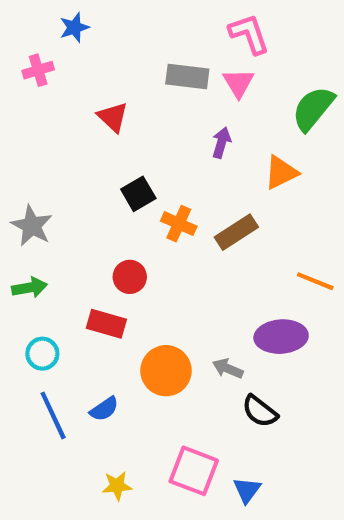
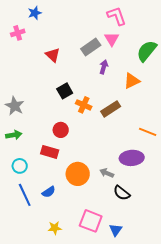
gray rectangle: (187, 77) -> (91, 47), moved, turned -42

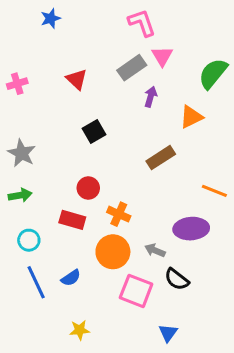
pink L-shape: (117, 16) -> (142, 23), moved
pink cross: (18, 33) -> (17, 84), moved
orange cross: (84, 105) -> (119, 214), moved
pink square: (91, 221) -> (136, 291), moved

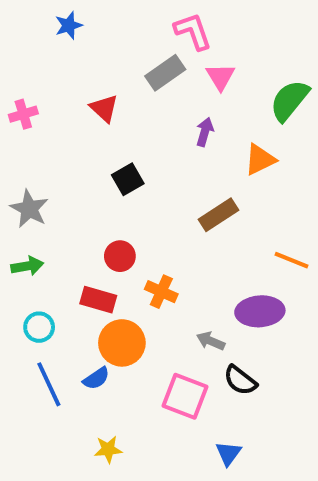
gray rectangle: (132, 68) -> (165, 73), moved
orange circle: (113, 252) -> (122, 343), moved

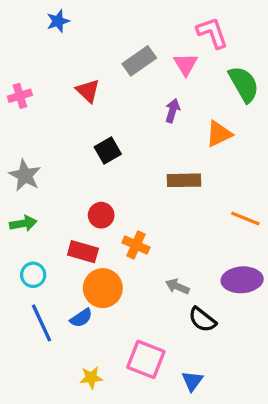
pink L-shape: (193, 31) -> (212, 33), moved
green semicircle: (289, 100) -> (244, 84), turned 111
brown rectangle: (219, 215) -> (184, 180), turned 32
purple ellipse: (260, 311) -> (242, 280), moved
pink square: (185, 396) -> (146, 359), moved

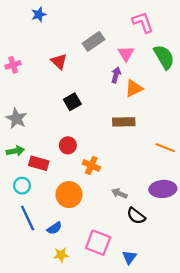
pink triangle: (186, 64) -> (126, 54), moved
orange triangle: (219, 134) -> (134, 88), moved
red rectangle: (83, 252) -> (39, 163), moved
blue semicircle: (81, 318) -> (54, 228), moved

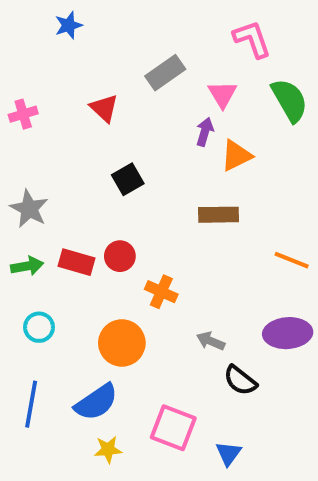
red rectangle: (39, 163) -> (76, 262), moved
blue line: (28, 218) -> (31, 404), moved, turned 35
blue semicircle: (54, 228) -> (96, 402), size x1.6

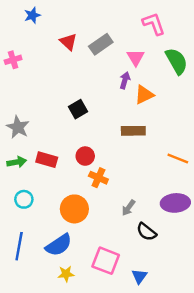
blue star: (69, 25) -> (32, 15), moved
red triangle: (104, 108) -> (68, 42), moved
pink cross: (23, 114) -> (13, 60), moved
red circle: (120, 256) -> (85, 156), moved
gray arrow: (211, 341) -> (128, 208), turned -77

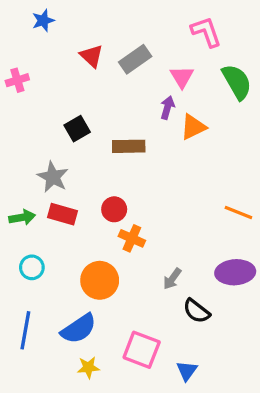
black square: (78, 109) -> (77, 129), moved
gray star: (18, 127) -> (53, 177), moved
brown rectangle: (133, 131) -> (129, 146), moved

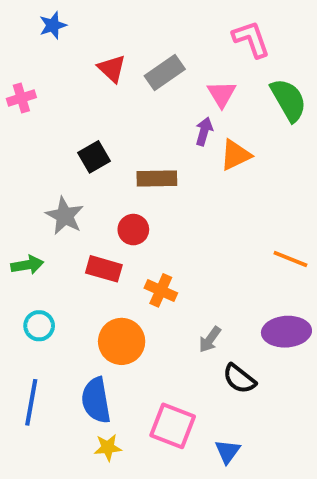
red circle: (114, 209) -> (133, 230), moved
red rectangle: (63, 214) -> (104, 269), moved
blue semicircle: (79, 329) -> (96, 400), turned 114

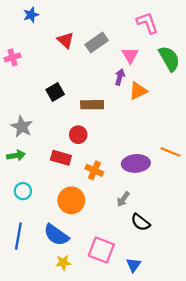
gray star: (65, 216) -> (22, 127), moved
purple ellipse: (286, 332) -> (136, 163), moved
blue semicircle: (96, 400) -> (56, 235), turned -45

